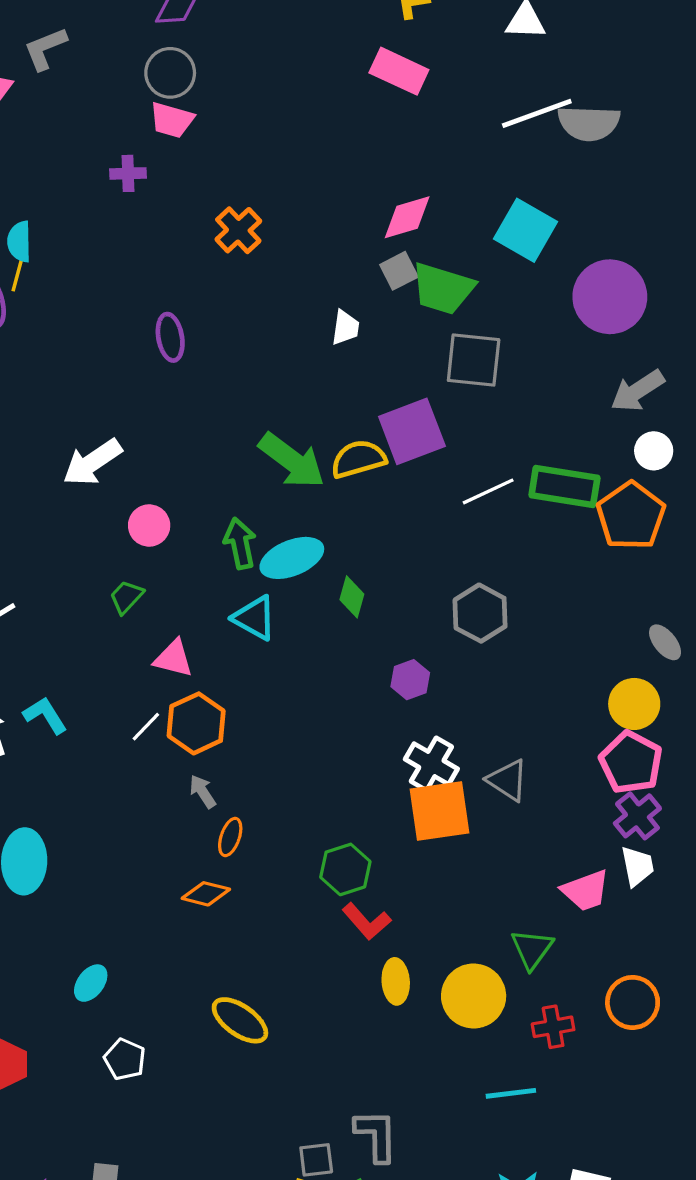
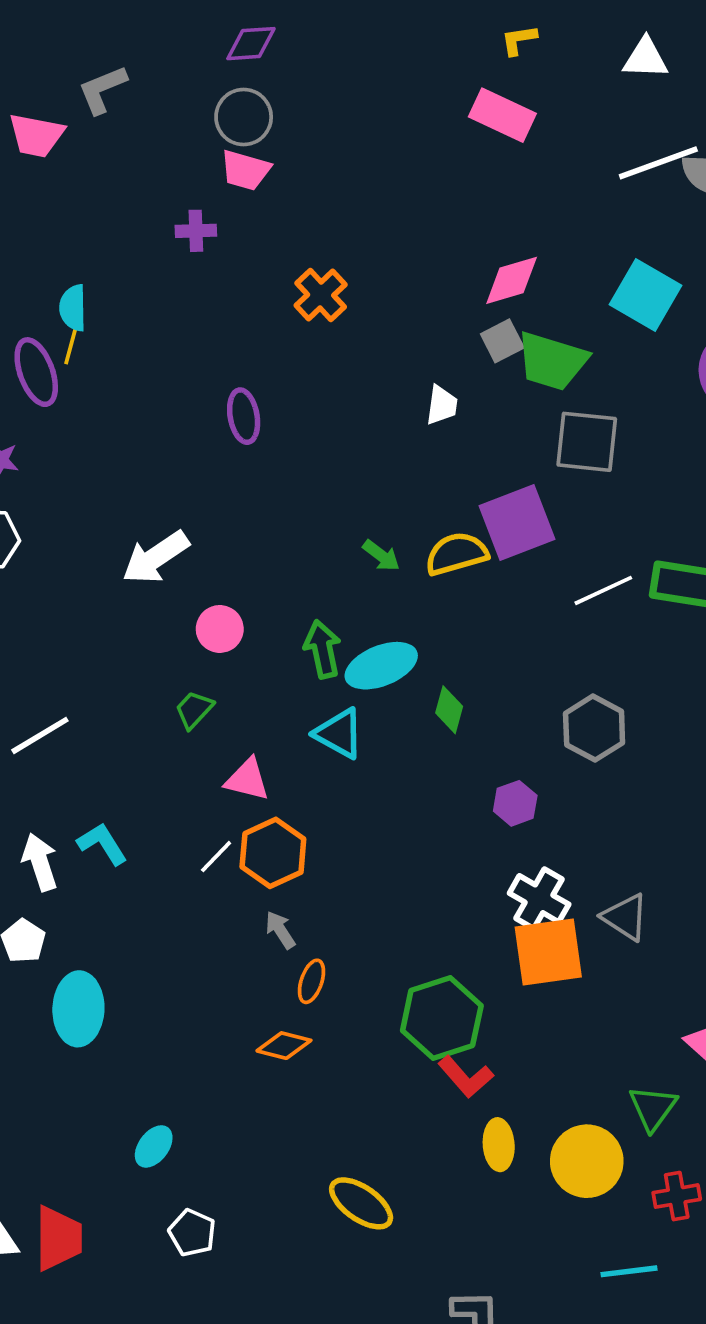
green arrow: (292, 461) -> (381, 556), size x0.5
green hexagon: (345, 869) -> (442, 1018), size x1.4
yellow ellipse: (240, 1020) -> (361, 1203), moved

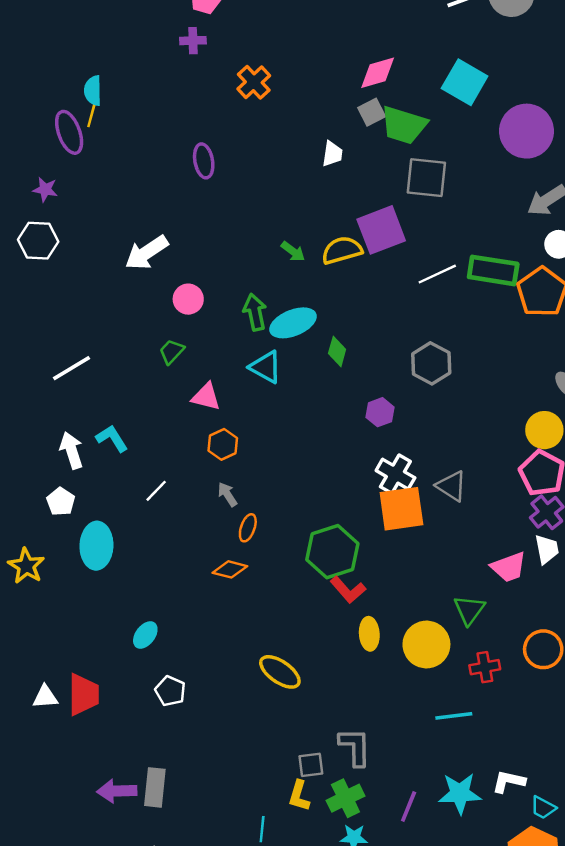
purple cross: (196, 231) -> (193, 41), moved
orange hexagon: (273, 853) -> (223, 444), size x0.7
white line: (216, 857) -> (156, 491), moved

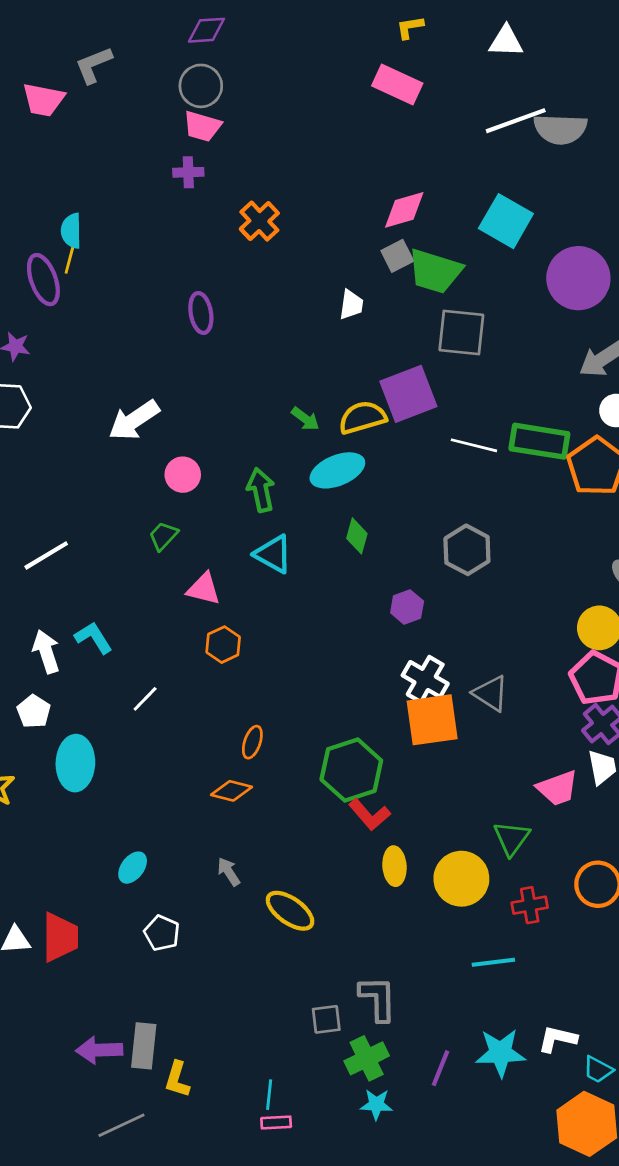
white line: (437, 274) -> (474, 445), turned 39
cyan ellipse: (293, 323) -> (337, 470), moved
gray arrow: (228, 494) -> (229, 872), moved
yellow L-shape: (299, 796) -> (177, 1079), moved

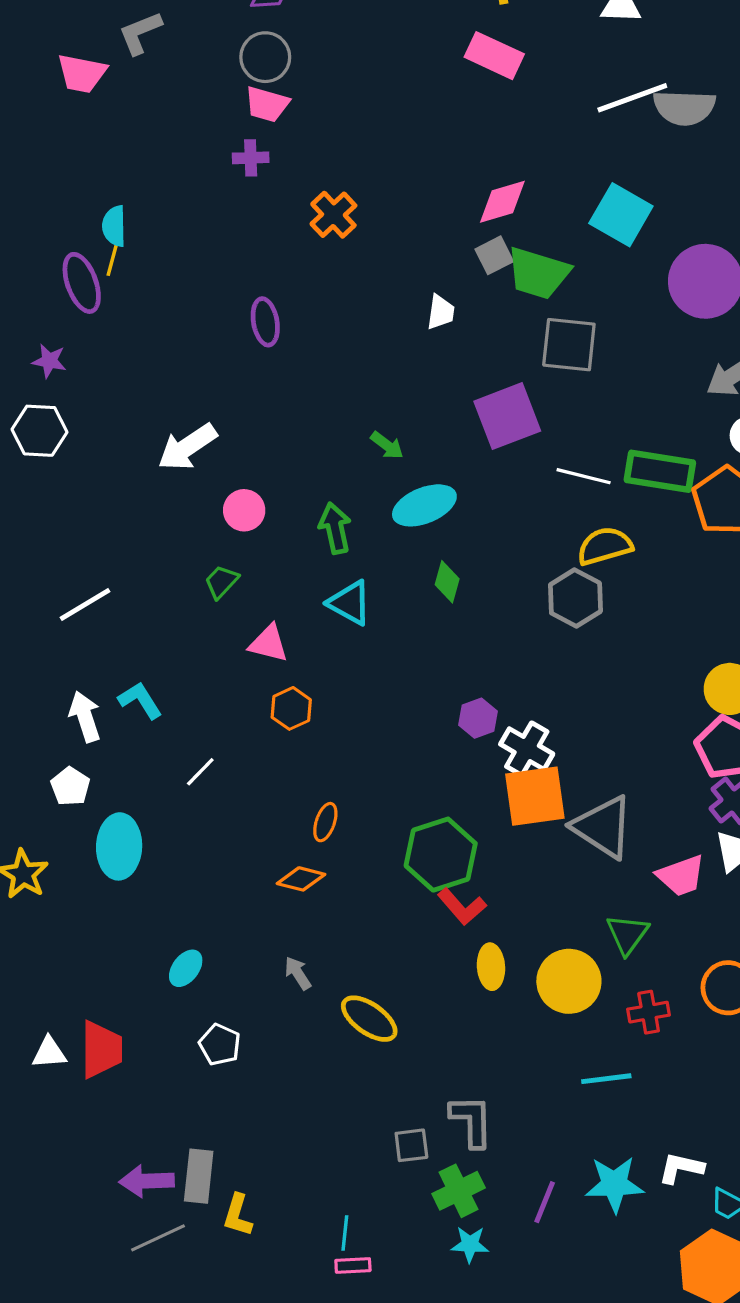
yellow semicircle: (362, 417) -> (605, 546), moved
purple hexagon: (407, 607) -> (478, 718), moved
gray triangle: (491, 693) -> (603, 827), moved, size x1.5
gray line: (121, 1125) -> (158, 1238), moved

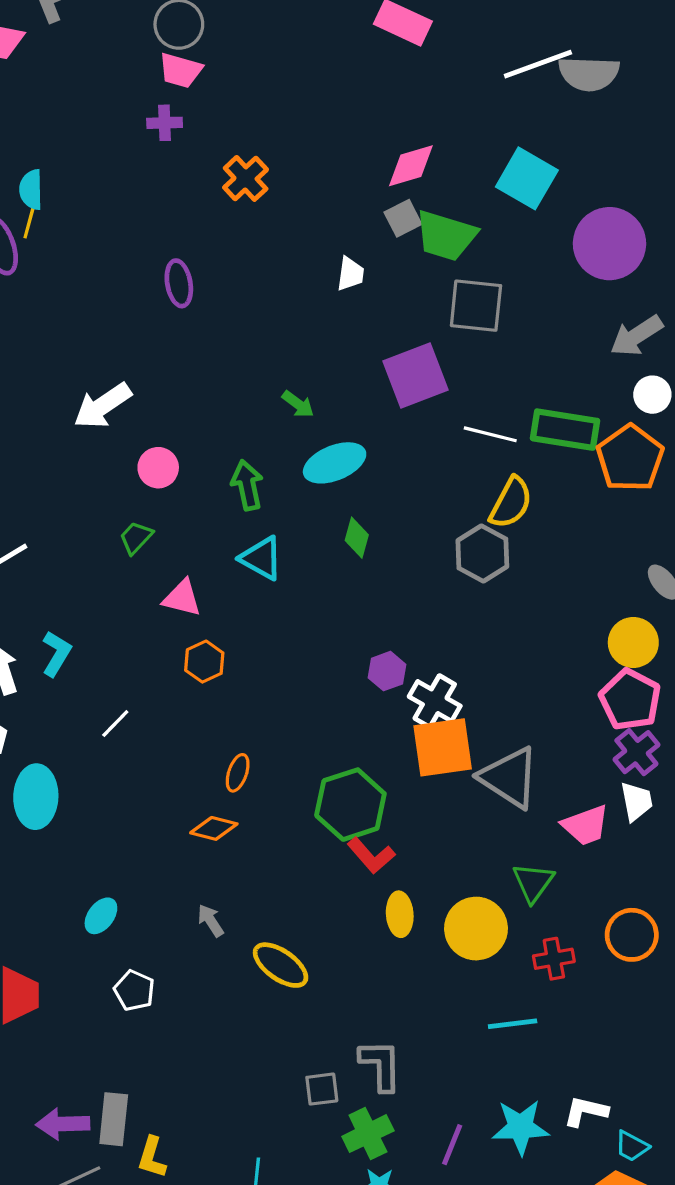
yellow semicircle: (605, 546) -> (511, 503), turned 134
cyan L-shape: (140, 700) -> (56, 654), turned 63

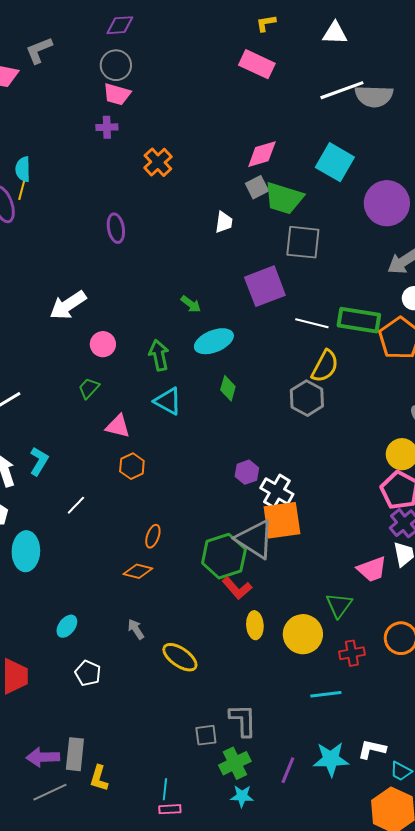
gray triangle: (509, 778) -> (255, 539), moved

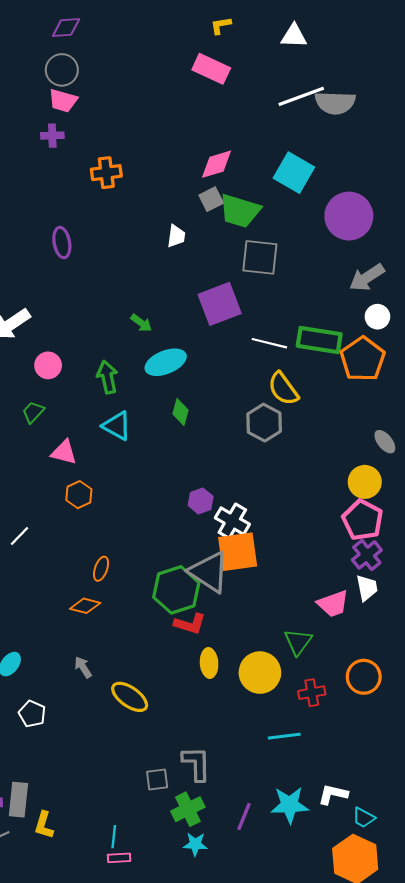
orange cross: (158, 162) -> (106, 173), turned 36
yellow semicircle: (325, 366) -> (283, 389), turned 116
red L-shape: (237, 588) -> (190, 624), turned -32

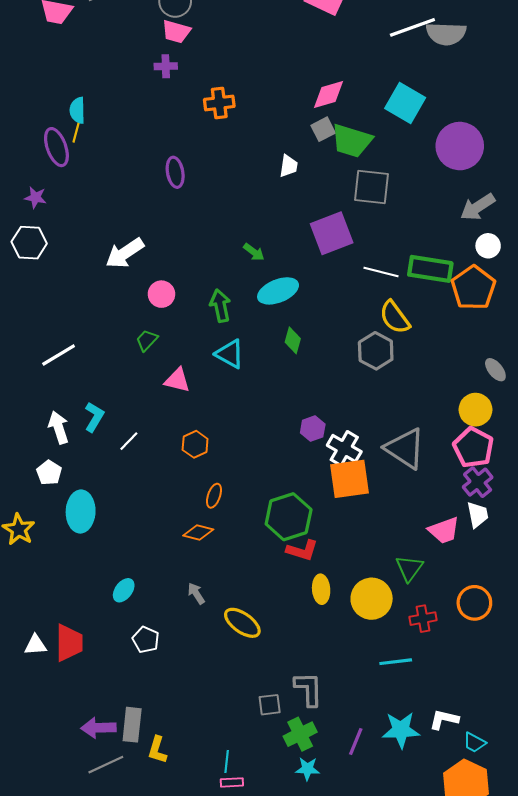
orange hexagon: (79, 495) -> (195, 444), moved
white line: (19, 536) -> (129, 441), moved
gray triangle: (209, 572) -> (405, 448), moved

